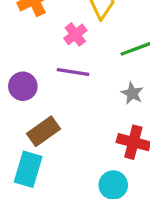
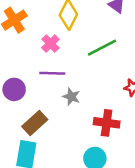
gray star: (132, 93) -> (71, 97), moved

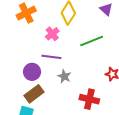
purple circle: (14, 89) -> (32, 72), moved

